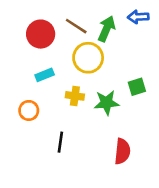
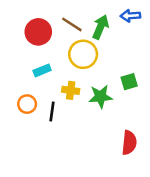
black line: (60, 142) -> (52, 112), moved
red semicircle: (122, 151) -> (129, 143), moved

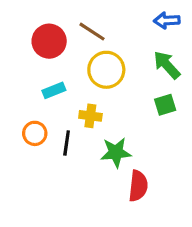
green arrow: (101, 27) -> (167, 65), moved, turned -65
green star: (101, 97) -> (116, 152), moved
red semicircle: (129, 143) -> (138, 186), moved

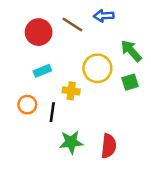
blue arrow: (167, 20) -> (104, 16), moved
yellow circle: (106, 70) -> (97, 68), moved
green star: (116, 152) -> (71, 142), moved

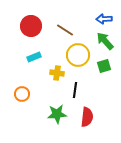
blue arrow: (104, 16) -> (104, 19), moved
brown line: (72, 25) -> (65, 30), moved
orange circle: (27, 105) -> (22, 94), moved
black line: (52, 112) -> (75, 90), moved

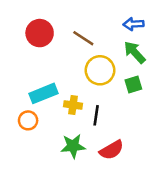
cyan rectangle: (34, 57) -> (43, 93), moved, size x1.5
yellow cross: (57, 73) -> (73, 105), moved
red semicircle: (87, 117) -> (112, 150), turned 54

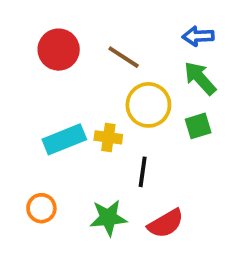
yellow cross: (73, 105) -> (108, 137), moved
orange circle: (28, 120) -> (41, 208), moved

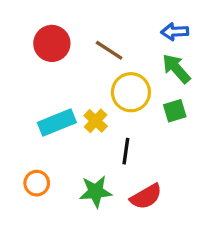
yellow cross: (108, 137) -> (96, 121), turned 35

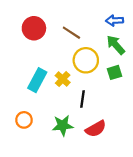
cyan rectangle: (57, 123) -> (37, 80), turned -40

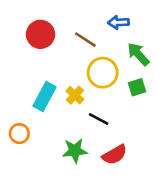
blue arrow: (115, 21) -> (119, 22), moved
black line: (83, 99) -> (99, 119), turned -70
orange circle: (24, 120) -> (19, 134), moved

